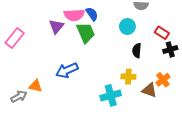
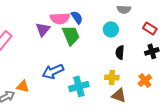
red rectangle: (162, 33) -> (150, 28), moved
brown triangle: (149, 90) -> (119, 95), moved
cyan cross: (111, 95) -> (79, 86), moved

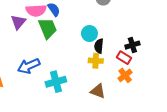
red rectangle: (150, 28) -> (124, 58), moved
cyan circle: (111, 29) -> (89, 34), moved
yellow cross: (112, 77) -> (96, 61), moved

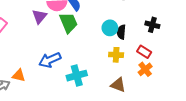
black cross: (132, 45) -> (152, 25), moved, turned 32
black semicircle: (99, 46) -> (121, 32), moved

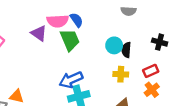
purple triangle: (39, 16) -> (39, 33), turned -35
red rectangle: (144, 52) -> (151, 71), turned -56
blue arrow: (50, 60) -> (71, 80), moved

